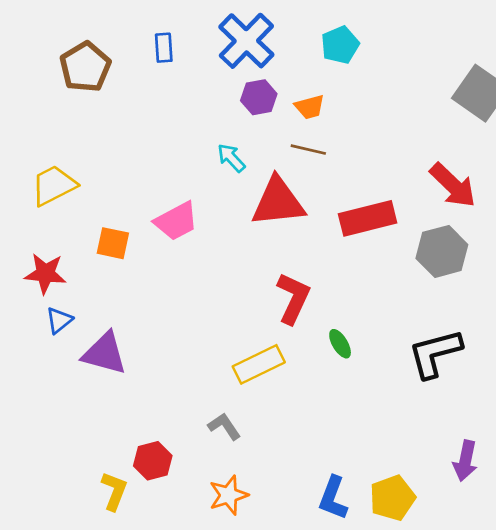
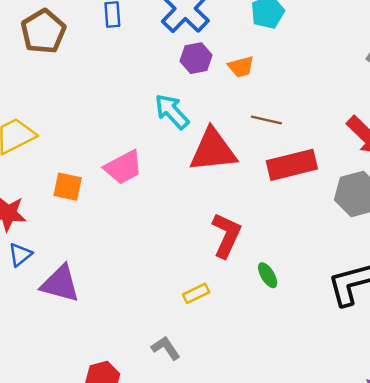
brown line: (308, 150) -> (266, 120), moved
cyan arrow: (231, 158) -> (172, 112), size x1.4
yellow rectangle: (259, 364) -> (196, 293), size x0.6

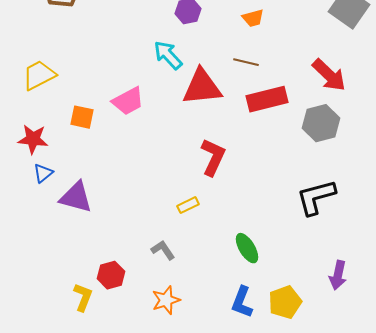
orange trapezoid: (241, 67) -> (253, 18), moved
green ellipse: (268, 275) -> (247, 248), moved, size x1.4

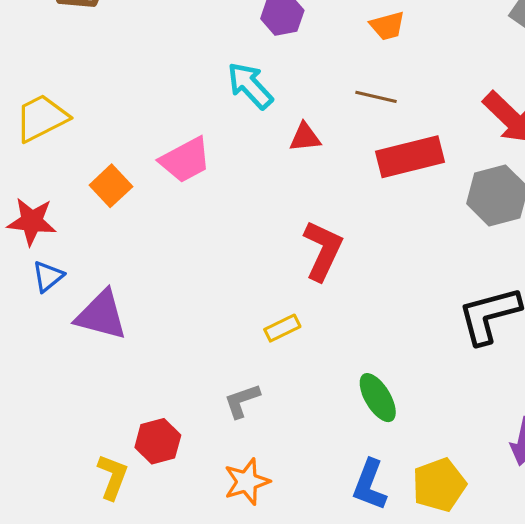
red triangle: (202, 87) -> (305, 137), size x0.5
orange square: (82, 117) -> (111, 186), turned 35
gray L-shape: (163, 250) -> (242, 401), turned -75

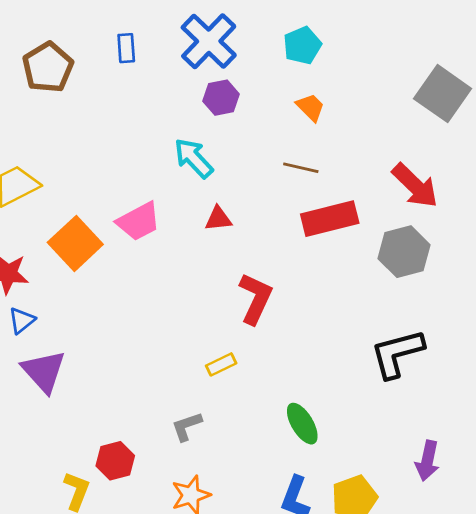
orange trapezoid: (387, 26) -> (310, 107), turned -120
red triangle: (305, 137) -> (218, 219), moved
orange square: (111, 186) -> (75, 243), size x1.5
purple triangle: (101, 315) -> (44, 371), moved, turned 33

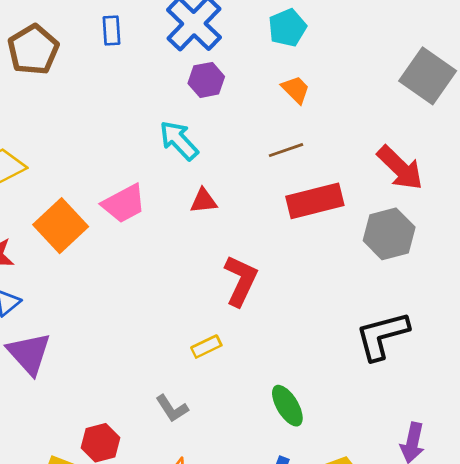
brown line: (301, 168) -> (286, 150), turned -32
gray L-shape: (187, 426) -> (172, 408), turned -104

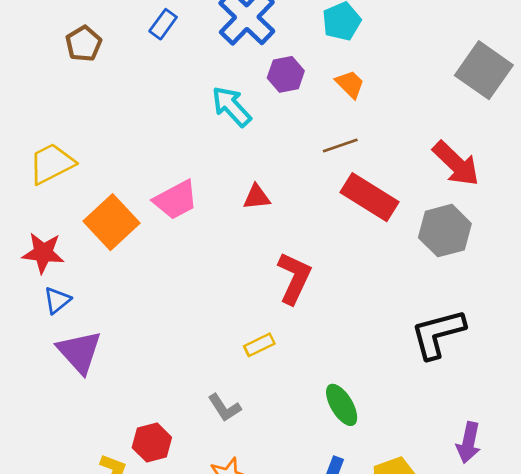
blue rectangle: (111, 30) -> (163, 24), turned 40
brown pentagon: (33, 50) -> (84, 44), size x0.7
purple hexagon: (206, 80) -> (286, 74), moved
cyan arrow: (179, 140) -> (231, 106), moved
red rectangle: (315, 201) -> (370, 197), turned 46

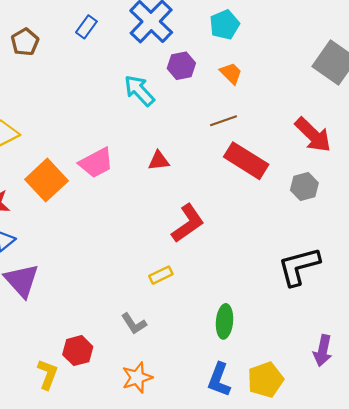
gray hexagon: (445, 231) -> (304, 187), size x0.7
red L-shape: (294, 278) -> (188, 223), turned 30
green ellipse: (342, 405) -> (225, 321), turned 36

